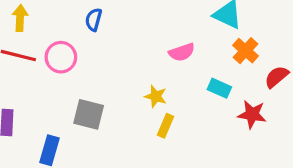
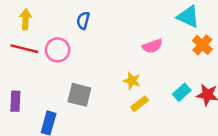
cyan rectangle: (219, 88) -> (182, 92), moved, turned -66
yellow rectangle: (165, 126) -> (140, 104), turned 30

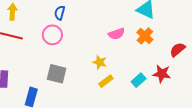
orange cross: (202, 45) -> (145, 36), moved
pink circle: (58, 50) -> (52, 35), moved
cyan rectangle: (182, 92) -> (139, 80), moved

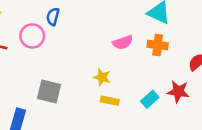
pink circle: (52, 35) -> (32, 36), moved
orange cross: (145, 36) -> (158, 45), turned -35
yellow rectangle: (106, 81) -> (110, 101), turned 48

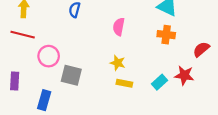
pink circle: (32, 36) -> (49, 56), moved
pink semicircle: (123, 42) -> (119, 27), moved, turned 120

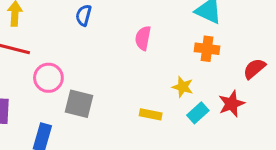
yellow star: (118, 63) -> (183, 87), moved
red star: (184, 75) -> (231, 104), turned -30

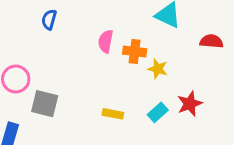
orange cross: (207, 49) -> (135, 51), moved
red semicircle: (254, 69) -> (211, 41), moved, turned 45
yellow star: (183, 87) -> (158, 69), moved

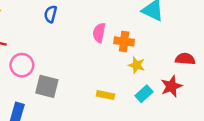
red semicircle: (211, 41) -> (185, 59), moved
yellow star: (158, 69) -> (137, 65), moved

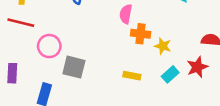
orange cross: (124, 41) -> (141, 34), moved

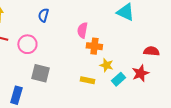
pink circle: (49, 46) -> (27, 44), moved
yellow star: (163, 46) -> (106, 65), moved

